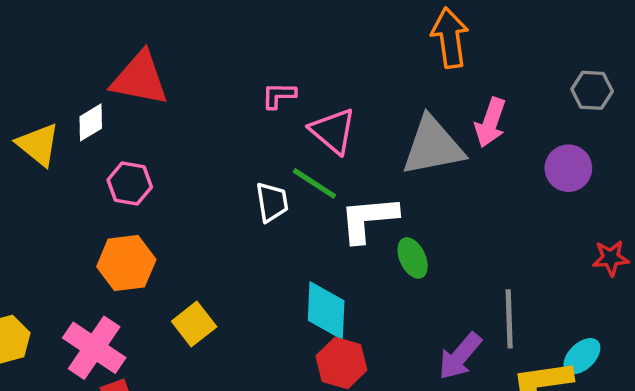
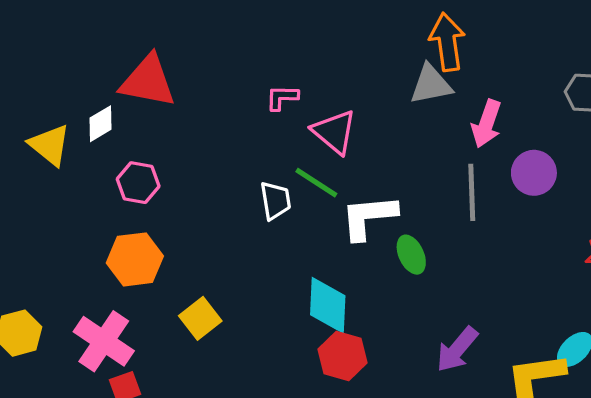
gray triangle: (433, 146) -> (431, 84), moved, size x0.7
purple circle: (568, 168) -> (534, 173), moved
gray line: (509, 319) -> (472, 192), moved

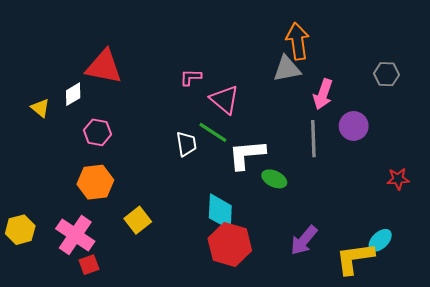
yellow triangle: (50, 145) -> (40, 108), size x0.7
green ellipse: (411, 255) -> (274, 179), turned -40
red hexagon: (343, 356) -> (230, 245), size x1.4

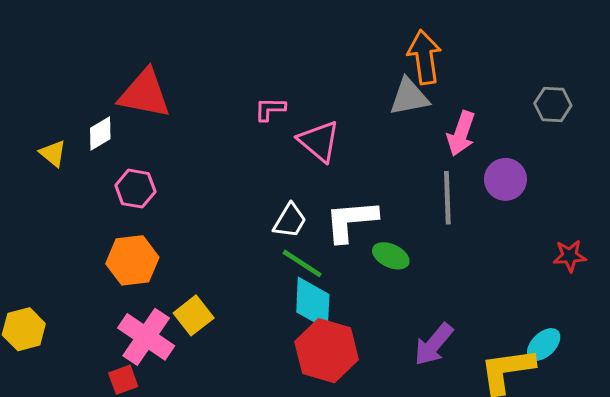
green line: (213, 132) -> (302, 263), moved
white trapezoid: (186, 144) -> (290, 221), moved, turned 40
pink cross: (75, 235) -> (146, 337), moved

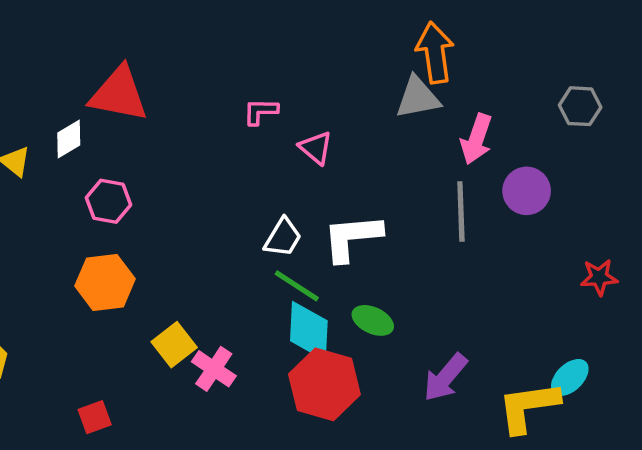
pink triangle: (319, 141) -> (316, 148), size x0.7
green ellipse: (391, 256) -> (373, 320), moved
pink cross: (146, 337) -> (214, 369), moved, size x0.7

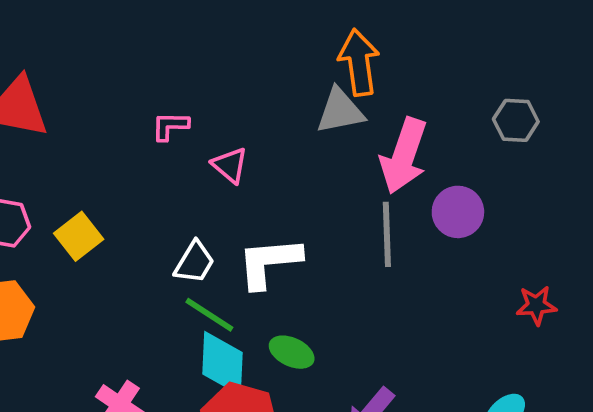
pink arrow: (476, 139) -> (404, 156), size x1.4
yellow square: (174, 345) -> (79, 236), moved

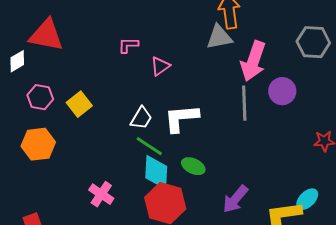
gray hexagon: (516, 120) -> (313, 42), size x1.4
pink triangle: (230, 165) -> (160, 66), turned 45

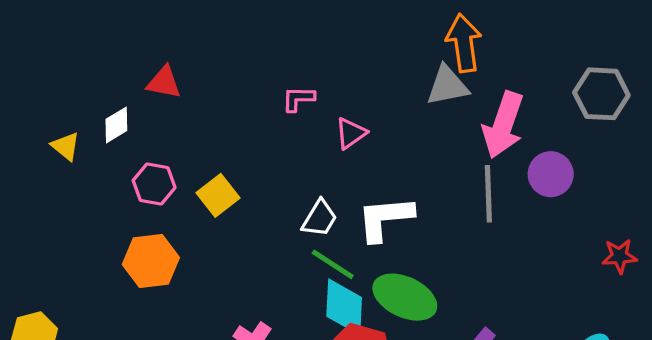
red triangle: (46, 35) -> (164, 82), size x0.6
green ellipse: (193, 166) -> (405, 297), size x1.6

